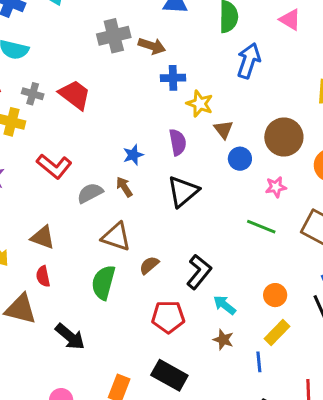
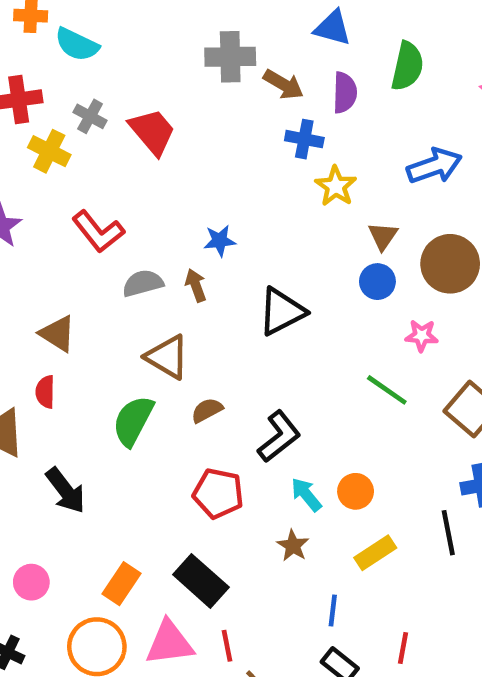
blue arrow: (249, 61) -> (434, 166), moved, turned 40
brown triangle: (224, 129) -> (383, 236), moved
purple semicircle: (178, 142) -> (345, 93), moved
orange circle: (275, 295) -> (356, 491), moved
blue line: (259, 362) -> (333, 610), moved

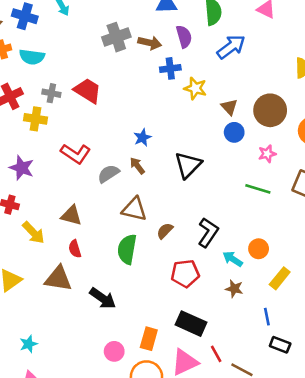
blue arrow: (434, 166) -> (231, 47), moved
pink circle: (31, 582) -> (114, 351), moved

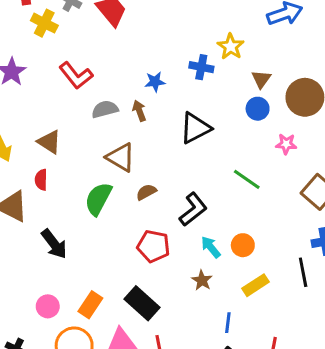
blue cross: (170, 68) -> (201, 67), moved
green line: (258, 189) -> (247, 179), moved

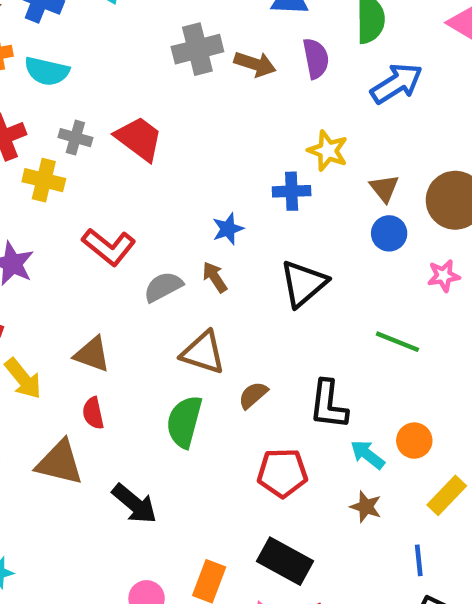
black L-shape: (193, 209) -> (328, 405), turned 148

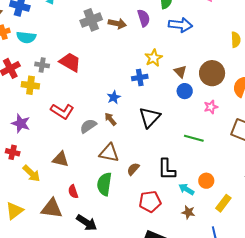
blue arrow: (397, 83) -> (180, 25), turned 45
yellow star: (328, 151) -> (154, 58), turned 30
red semicircle: (93, 413) -> (73, 192), moved

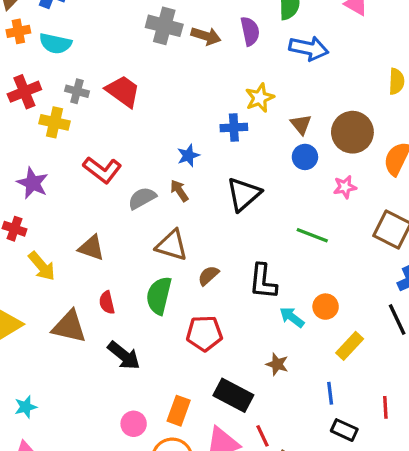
gray cross: (91, 20) -> (164, 26), turned 30
red pentagon: (150, 202) -> (204, 333), moved
brown star: (188, 212) -> (277, 364), moved

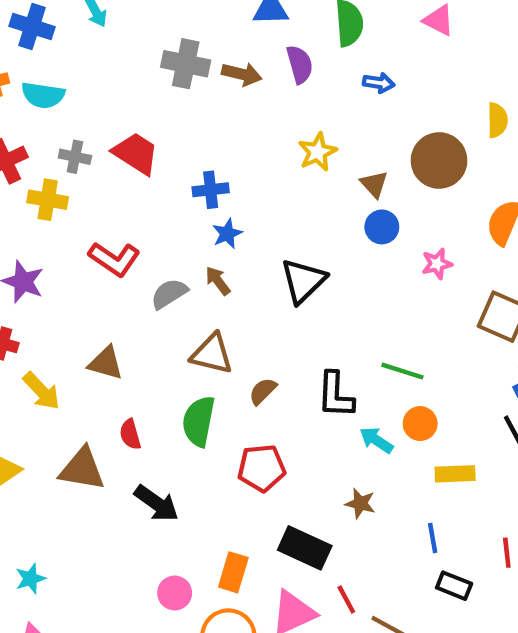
blue arrow: (309, 48) -> (379, 83), size x0.6
blue cross: (234, 128) -> (211, 190), moved
brown circle: (352, 132) -> (439, 160), moved
green line: (312, 235) -> (402, 371), moved
yellow rectangle: (350, 346) -> (455, 474), turned 48

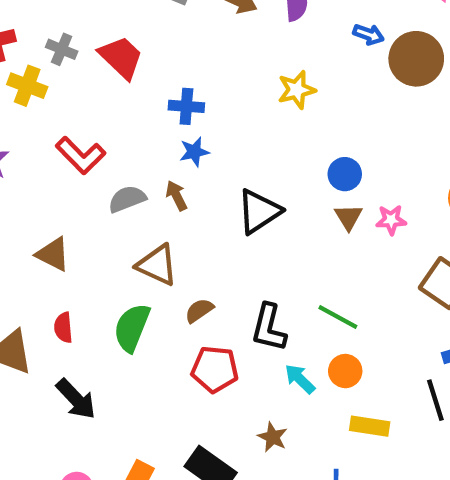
brown circle: (439, 160) -> (416, 59), moved
brown triangle: (374, 184) -> (348, 217), moved
red pentagon: (262, 468) -> (215, 369), moved

